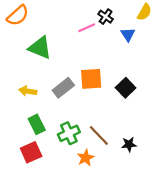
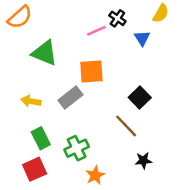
orange square: (91, 79) -> (91, 72), moved
brown line: (99, 136) -> (126, 126), moved

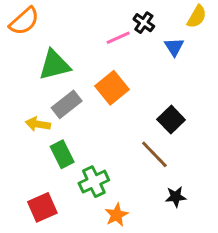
green triangle: (44, 53) -> (54, 65), turned -36
orange square: (91, 72) -> (112, 88), turned -35
gray rectangle: (70, 97) -> (67, 104), moved
green rectangle: (41, 138) -> (62, 154), moved

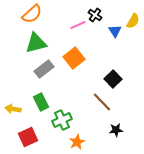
yellow semicircle: (197, 17) -> (133, 21), moved
orange semicircle: (24, 21) -> (32, 14), moved
yellow arrow: (38, 124) -> (13, 109), moved

